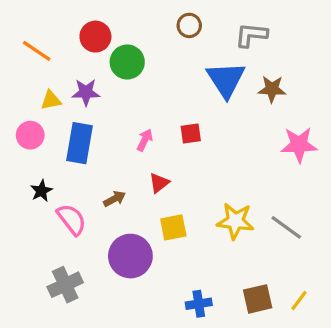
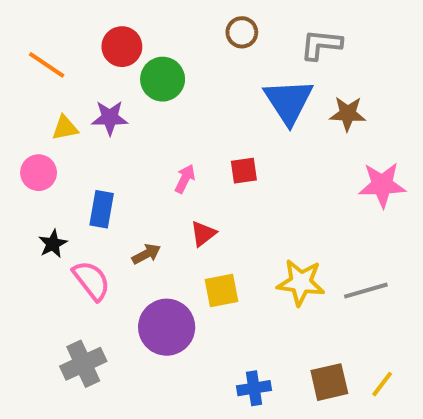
blue rectangle: (80, 143) -> (102, 209), moved, size x0.7
gray line: (286, 227) -> (366, 291), turned -52

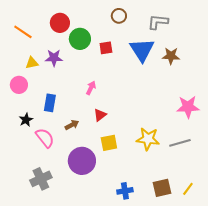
red square: (244, 171) -> (106, 48), moved
pink star: (382, 185) -> (188, 107), moved

